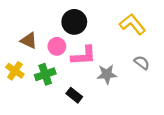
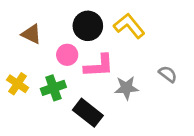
yellow L-shape: (132, 24) -> (129, 26), moved
brown triangle: (29, 41) -> (31, 34), moved
black rectangle: (74, 95) -> (88, 113), size x1.5

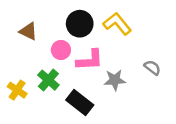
yellow cross: (18, 84) -> (17, 90), moved
green cross: (53, 88) -> (48, 80), turned -30

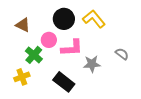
green cross: (48, 80) -> (34, 55), moved
yellow cross: (17, 90) -> (22, 77), moved, turned 35

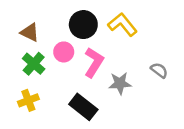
pink L-shape: (72, 48) -> (94, 62), turned -55
green cross: (34, 55) -> (34, 64), moved

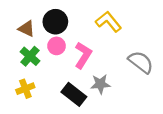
black circle: (83, 25) -> (55, 22), moved
gray semicircle: (159, 70) -> (141, 62), size x1.6
gray star: (120, 83) -> (100, 84), moved

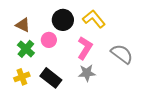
black circle: (55, 22) -> (63, 20), moved
pink L-shape: (83, 55) -> (85, 48), moved
black rectangle: (74, 94) -> (51, 78), moved

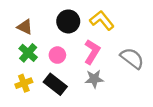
pink circle: (49, 40) -> (57, 55), moved

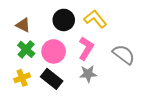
pink circle: (57, 55) -> (54, 51), size x1.5

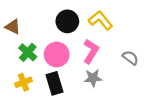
brown triangle: (23, 25) -> (13, 27), moved
gray semicircle: (124, 54) -> (130, 58), size x0.7
black rectangle: (52, 79) -> (54, 83), turned 35

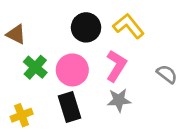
yellow cross: (23, 82) -> (22, 115), moved

